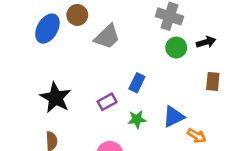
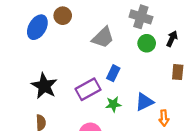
gray trapezoid: (107, 37) -> (103, 38), moved
black arrow: (206, 42) -> (172, 39), turned -49
purple rectangle: (107, 102) -> (88, 89), size x1.5
orange arrow: (197, 136) -> (164, 118), turned 56

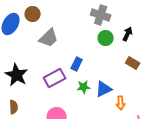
gray trapezoid: (103, 38) -> (49, 38), moved
brown rectangle: (178, 72) -> (133, 63), turned -64
green star: (113, 104) -> (84, 87), moved

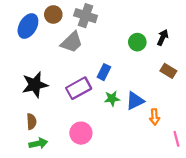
gray cross: (101, 15) -> (86, 16), moved
black star: (17, 75) -> (35, 85), turned 30

